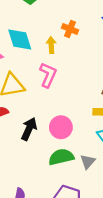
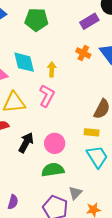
orange cross: (70, 29) -> (83, 53), moved
gray triangle: (88, 162) -> (75, 193), moved

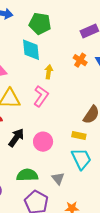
cyan diamond: (24, 62) -> (31, 50), moved
green semicircle: (53, 170) -> (27, 175), moved
gray triangle: (75, 193) -> (58, 178), moved, turned -32

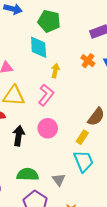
yellow rectangle: (79, 135) -> (82, 137), turned -72
black arrow: (16, 138) -> (19, 136), turned -30
pink circle: (43, 142) -> (48, 128), moved

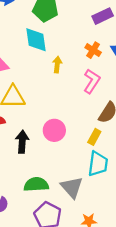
pink L-shape: (46, 95) -> (92, 81), moved
cyan trapezoid: (84, 161) -> (98, 164), turned 35
gray triangle: (59, 180) -> (72, 187), size x1.5

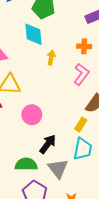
orange cross: (93, 50) -> (84, 46), turned -32
pink circle: (54, 130) -> (32, 115), moved
black arrow: (22, 142) -> (48, 144), moved, turned 30

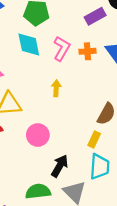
yellow arrow: (51, 58) -> (56, 88), moved
pink L-shape: (81, 74) -> (62, 49), moved

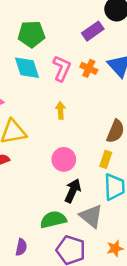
orange cross: (87, 51) -> (89, 68), turned 35
pink circle: (38, 135) -> (64, 159), moved

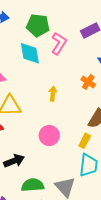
pink L-shape: (62, 68) -> (59, 43), moved
orange cross: (89, 68) -> (88, 82), moved
black arrow: (73, 191) -> (14, 161), moved, turned 36

